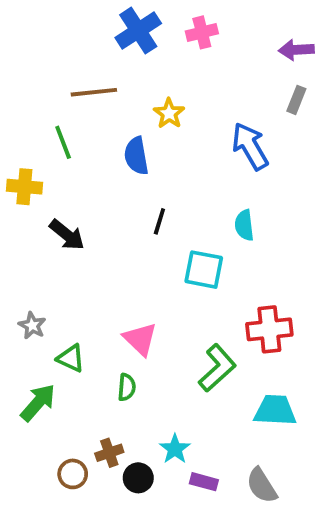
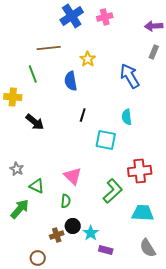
brown circle: (73, 474) -> (38, 258), moved
black circle: (138, 478) -> (73, 226), moved
gray semicircle: (262, 486) -> (148, 248), moved

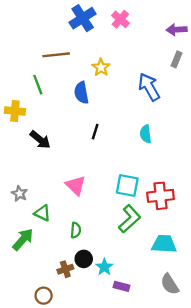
pink cross: (105, 17) -> (120, 19), turned -35
cyan square: (106, 140) -> (127, 186), moved
pink triangle: (73, 176) -> (76, 186), moved

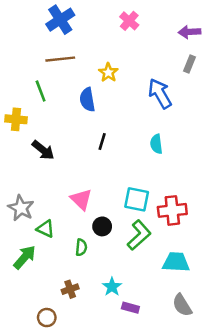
blue cross: (83, 18) -> (60, 20), moved
gray star: (19, 194) -> (21, 208), size x1.5
black circle: (84, 259) -> (102, 226), moved

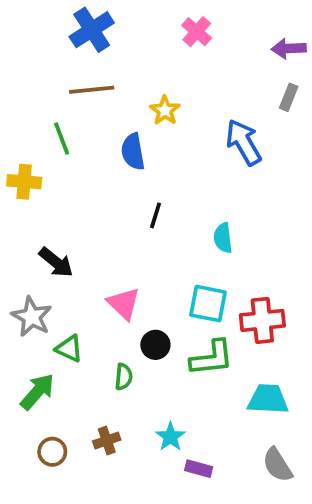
cyan semicircle: (156, 144) -> (223, 238), moved
black arrow: (43, 150) -> (56, 262), moved
green L-shape: (139, 235) -> (212, 358), turned 36
brown circle: (47, 318) -> (52, 452), moved

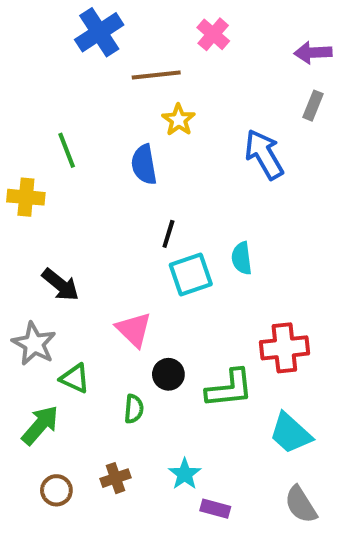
brown line: (92, 90) -> (156, 75), moved
cyan square: (208, 304) -> (191, 275), moved, turned -30
cyan trapezoid: (268, 399) -> (291, 433), turned -141

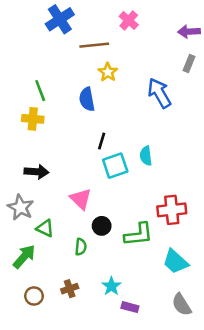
yellow cross: (26, 197) -> (33, 119), moved
black arrow: (61, 285) -> (36, 172), turned -35

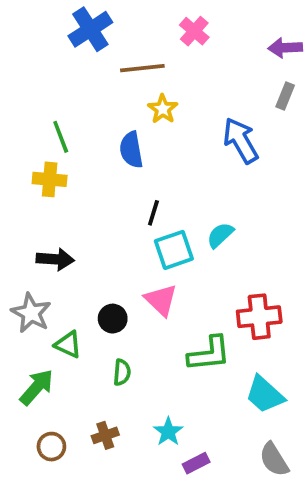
cyan semicircle: (146, 156) -> (220, 235), turned 54
pink triangle: (81, 199) -> (161, 300), moved
black circle: (102, 226) -> (113, 319), moved
purple rectangle: (130, 307) -> (196, 463), turned -42

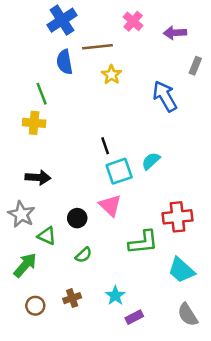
purple arrow: (285, 48) -> (175, 33), moved
blue semicircle: (131, 150) -> (65, 62), moved
black line: (153, 213) -> (105, 146), turned -36
green semicircle: (122, 372) -> (84, 255), turned 42

